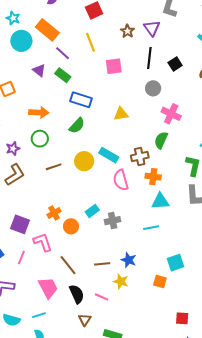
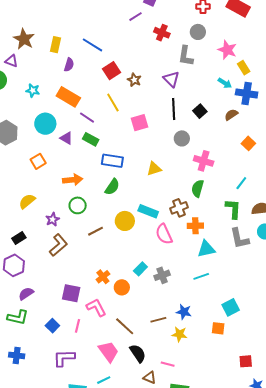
brown star: (127, 31) -> (134, 80), moved
cyan circle: (21, 41) -> (45, 124), moved
pink line: (102, 297) -> (168, 364), moved
brown triangle: (85, 320) -> (150, 378), turned -32

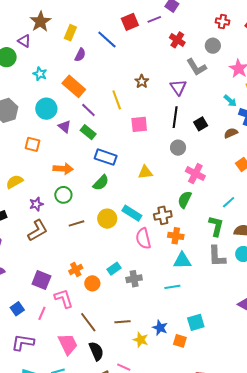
gray L-shape: (186, 56) -> (197, 67), turned -50
red square: (112, 71) -> (130, 22), moved
orange square: (38, 161) -> (33, 144), turned 35
blue star: (184, 312) -> (160, 328), moved

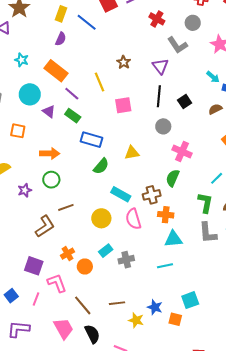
yellow rectangle: (70, 33) -> (61, 14), moved
green semicircle: (101, 183) -> (101, 166), moved
yellow circle: (107, 219) -> (101, 218), moved
brown L-shape: (38, 230) -> (45, 226), moved

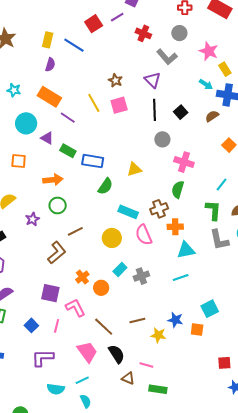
pink square: (123, 105) -> (119, 105), moved
green rectangle: (73, 116) -> (68, 151), moved

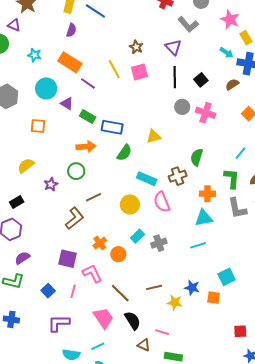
pink cross: (184, 162) -> (206, 113), moved
orange arrow: (53, 180) -> (86, 147), moved
orange cross: (175, 227) -> (207, 194), moved

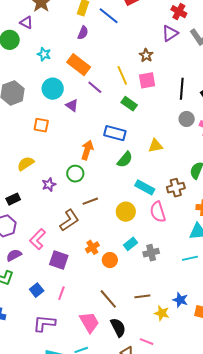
purple triangle: (173, 47) -> (170, 33), moved, turned 36
green rectangle: (88, 117) -> (129, 104), moved
orange arrow: (86, 147) -> (87, 150), turned -72
pink L-shape: (92, 273) -> (38, 239), moved, turned -115

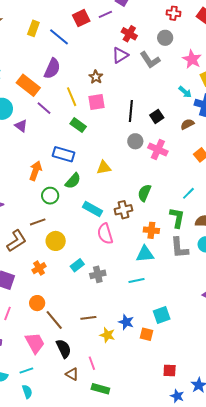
purple semicircle: (83, 33) -> (52, 69), moved, size x1.5
green circle: (75, 174) -> (50, 196), moved
yellow circle: (126, 212) -> (56, 241), moved
orange circle: (110, 260) -> (37, 303), moved
pink line: (147, 342) -> (92, 363), turned 48

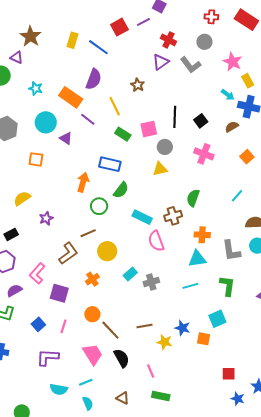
pink square: (96, 102) -> (149, 129), moved
gray circle: (135, 141) -> (165, 147), moved
yellow triangle: (104, 168) -> (160, 169), moved
green L-shape: (177, 218) -> (227, 286), moved
brown triangle: (72, 374) -> (123, 398), moved

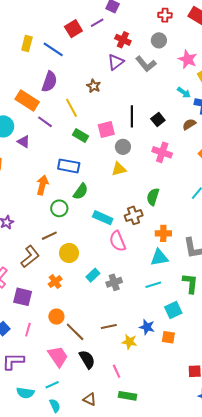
cyan square: (217, 319) -> (173, 310), moved

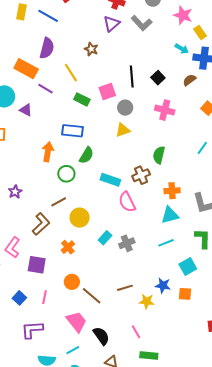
black semicircle: (87, 359) -> (101, 336), moved

